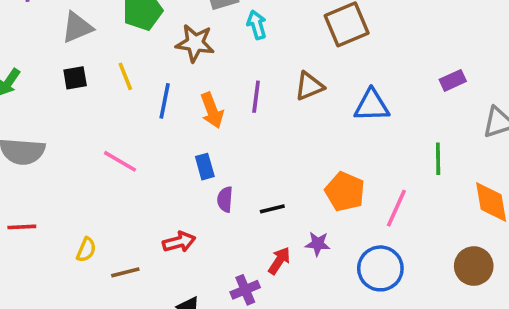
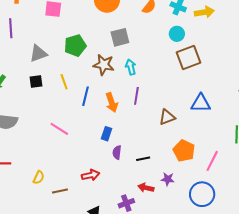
cyan arrow: (257, 25) -> (131, 67), moved
brown triangle: (309, 86) -> (167, 117), moved
blue rectangle: (205, 167) -> (106, 134), turned 32
red arrow: (279, 261) -> (146, 188), turned -112

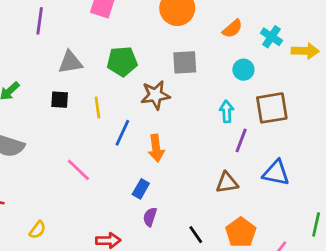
cyan circle: (177, 34) -> (243, 70), moved
brown star: (104, 65) -> (155, 95), turned -30
cyan arrow: (131, 67) -> (227, 111), moved
purple line: (136, 96) -> (241, 140), moved
black line: (143, 159) -> (196, 235), moved, turned 56

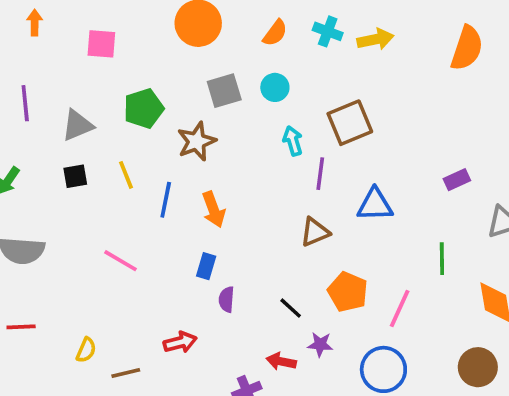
purple line: (40, 21) -> (25, 103), moved
cyan circle: (243, 70) -> (275, 87), moved

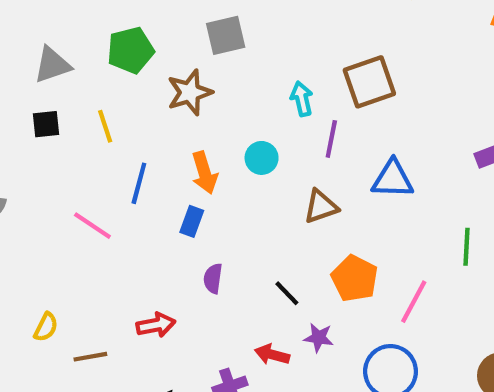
cyan circle: (275, 87) -> (262, 158), moved
blue line: (166, 200) -> (139, 183), moved
blue rectangle: (206, 266) -> (192, 221), moved

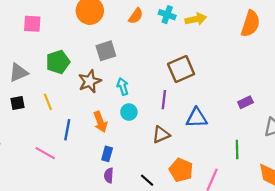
cyan arrow: (302, 99) -> (123, 86), moved
blue rectangle: (192, 221) -> (107, 154), moved

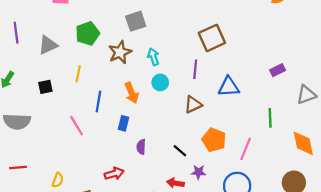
yellow line: (48, 102) -> (78, 74), turned 35
black square: (17, 103) -> (45, 87), moved
pink line: (45, 153) -> (77, 126), turned 30
blue rectangle: (107, 154) -> (124, 123), moved

